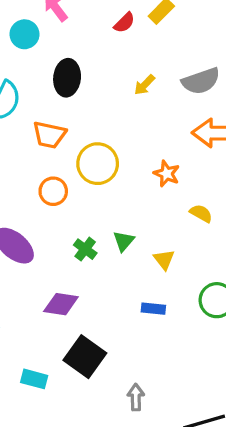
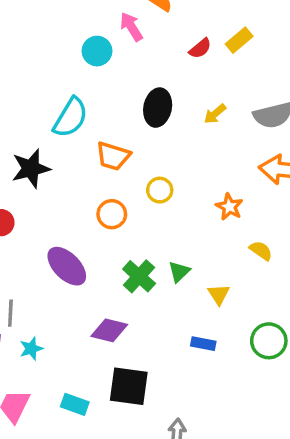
black ellipse: (67, 78) -> (158, 108), moved
yellow circle: (98, 164) -> (160, 190), size x0.6
green cross: (85, 249) -> (139, 276), size x1.4
black square: (85, 357) -> (129, 386), turned -33

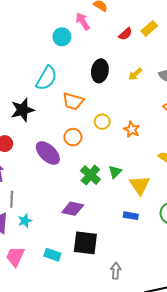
orange star: (229, 207) -> (132, 129), moved
purple ellipse: (67, 266) -> (48, 153), moved
yellow triangle: (219, 294) -> (140, 185), size x1.5

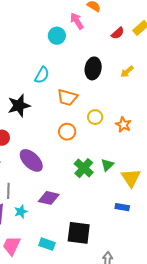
cyan semicircle: (46, 78) -> (42, 75), size x0.7
purple ellipse: (48, 153) -> (31, 160), moved
purple diamond: (73, 209) -> (49, 198), moved

